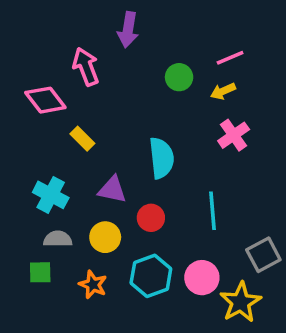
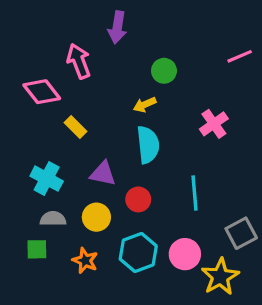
pink line: (230, 58) -> (240, 56), moved
yellow arrow: (223, 91) -> (145, 105), moved

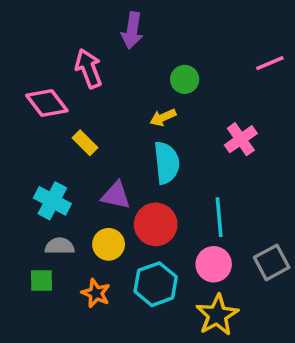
red circle: (138, 199) -> (156, 224), size x1.5
pink circle: (185, 254) -> (214, 264), moved
yellow star: (220, 277) -> (217, 315), moved

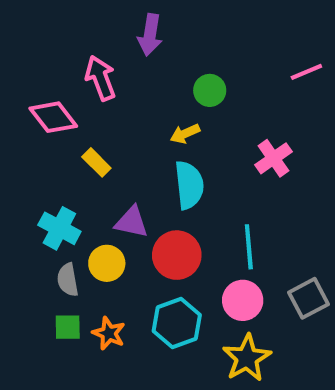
yellow circle: (109, 244) -> (107, 263), moved
gray semicircle: (60, 246) -> (68, 280), turned -100
green square: (41, 281) -> (68, 327), moved

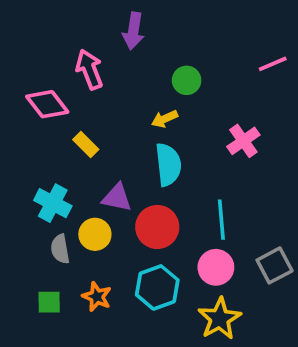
green square: (68, 327) -> (49, 302), moved

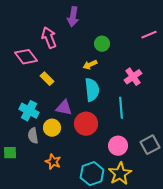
cyan line: (221, 220) -> (121, 108), moved
cyan hexagon: (157, 287) -> (92, 174), moved
green square: (49, 302) -> (10, 153), moved

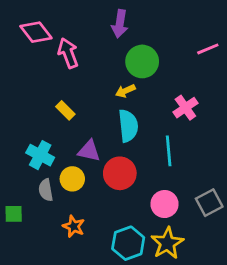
purple arrow: (73, 17) -> (120, 24), moved
green circle: (102, 44) -> (142, 61), size x1.5
pink diamond: (26, 57) -> (36, 32), moved

